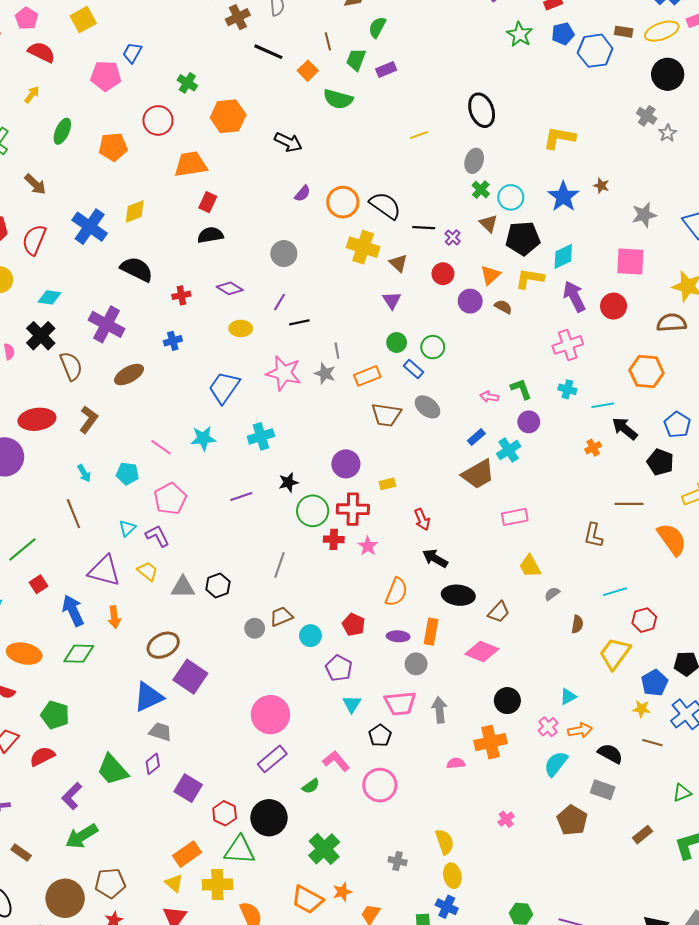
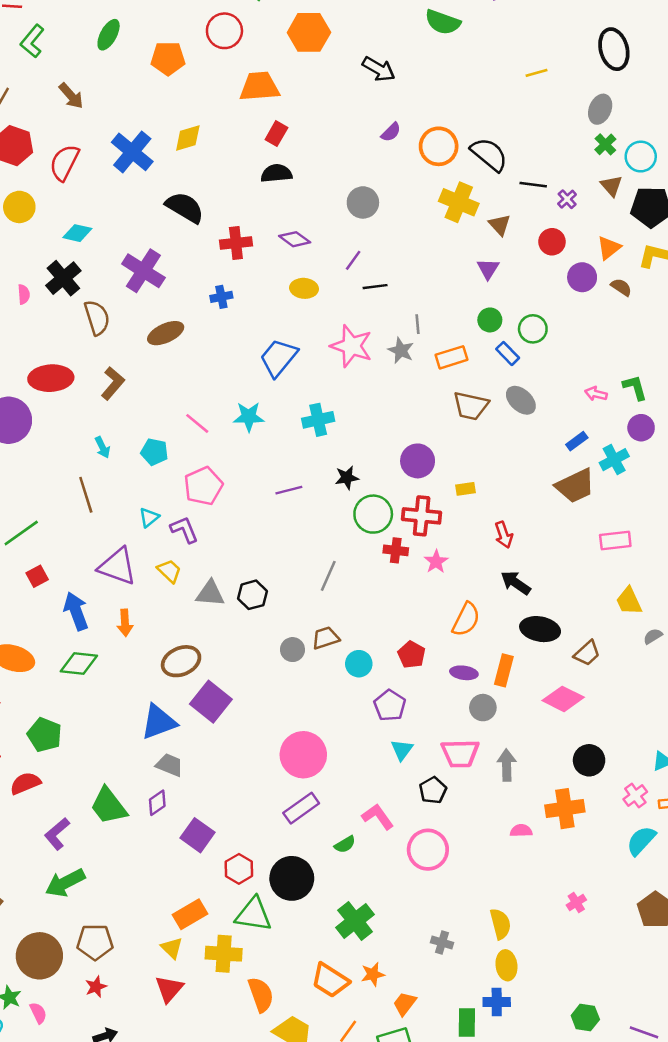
red cross: (181, 295) -> (236, 243), size x1.4
blue cross: (447, 907) -> (497, 1002), turned -30

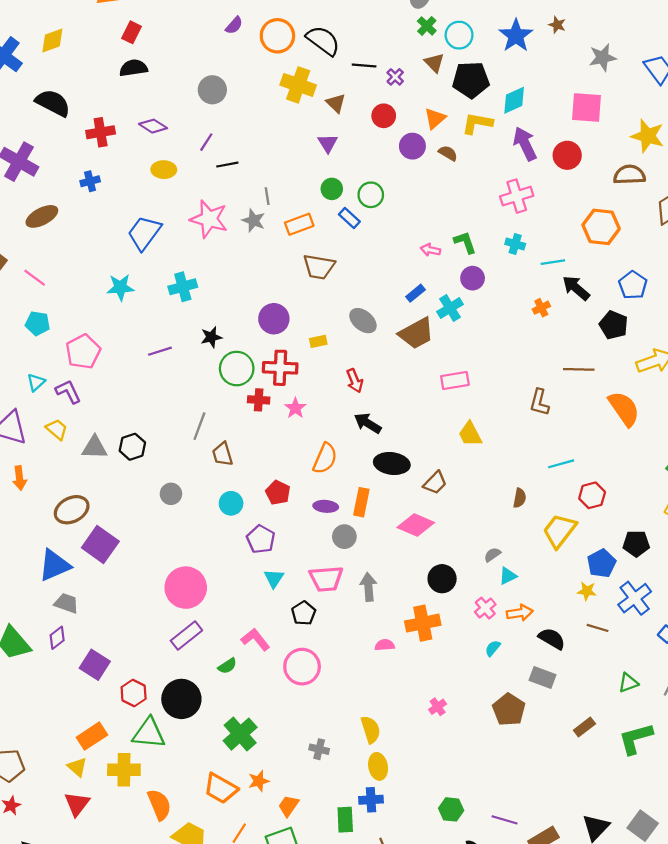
gray ellipse: (521, 400) -> (363, 321), moved
pink line: (197, 423) -> (35, 278), moved
gray semicircle: (653, 636) -> (492, 555), moved
brown trapezoid: (326, 638) -> (223, 454), moved, turned -85
cyan semicircle: (641, 841) -> (493, 648), size x0.6

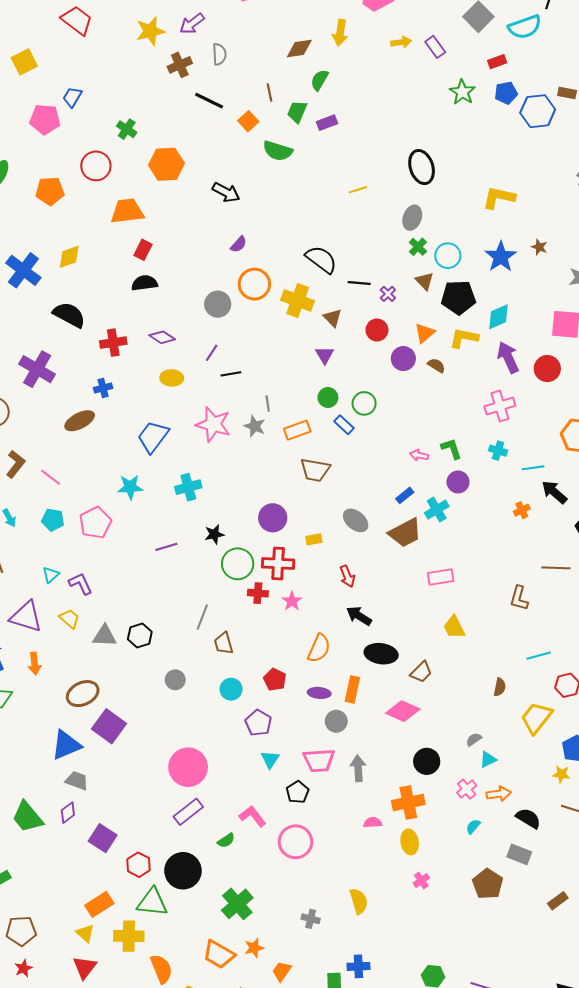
orange circle: (277, 36) -> (254, 284), moved
brown ellipse: (42, 216) -> (80, 421), moved
pink pentagon: (83, 352) -> (95, 523), moved
yellow ellipse: (378, 766) -> (410, 842), moved

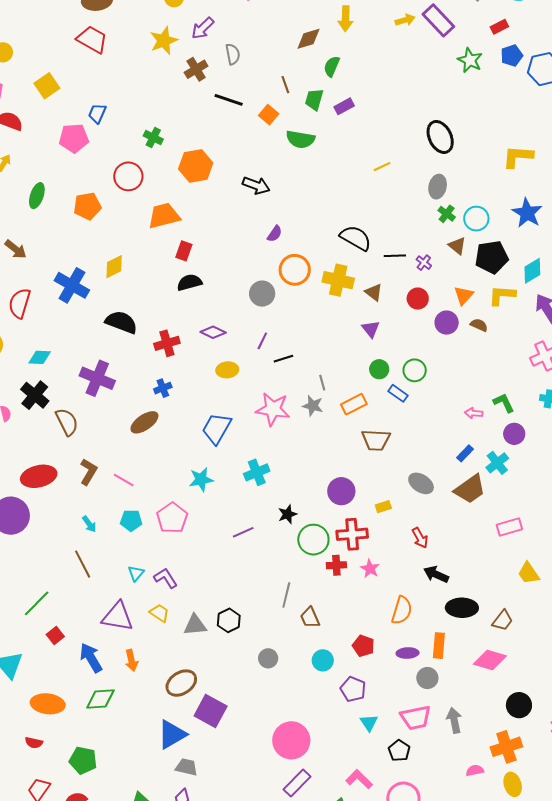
purple rectangle: (435, 47) -> (438, 20), size x1.5

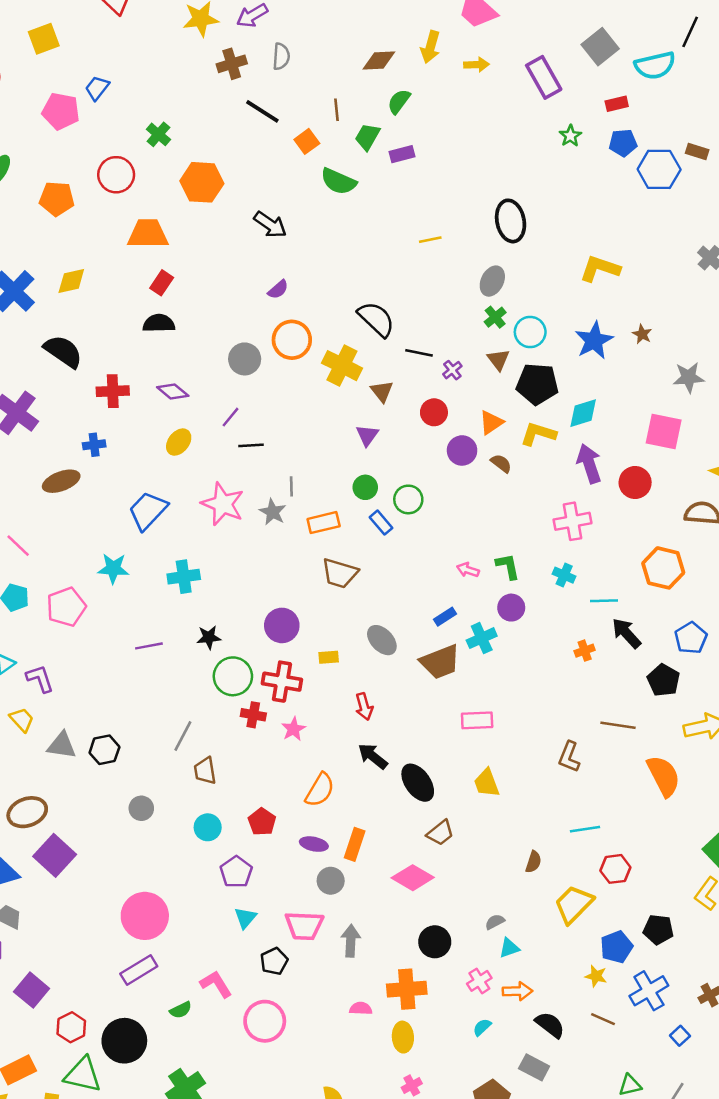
yellow arrow: (405, 20) -> (477, 65), moved
green star: (470, 60) -> (570, 136), size x0.7
yellow ellipse: (227, 370) -> (179, 442), turned -60
black ellipse: (462, 608) -> (418, 783), moved, turned 40

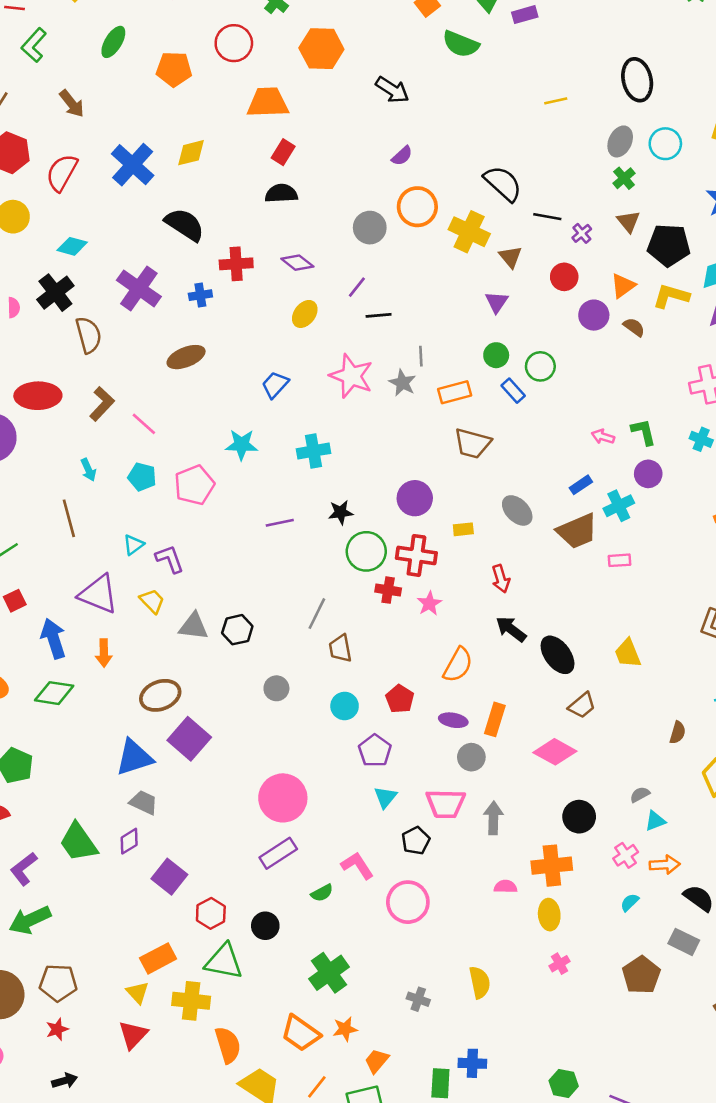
cyan circle: (530, 332) -> (665, 144), moved
blue cross: (94, 445) -> (200, 295), moved
blue trapezoid: (148, 511) -> (275, 385), size x0.7
pink rectangle: (477, 720) -> (619, 560), moved, size x0.7
black circle: (124, 1041) -> (265, 926), size x0.6

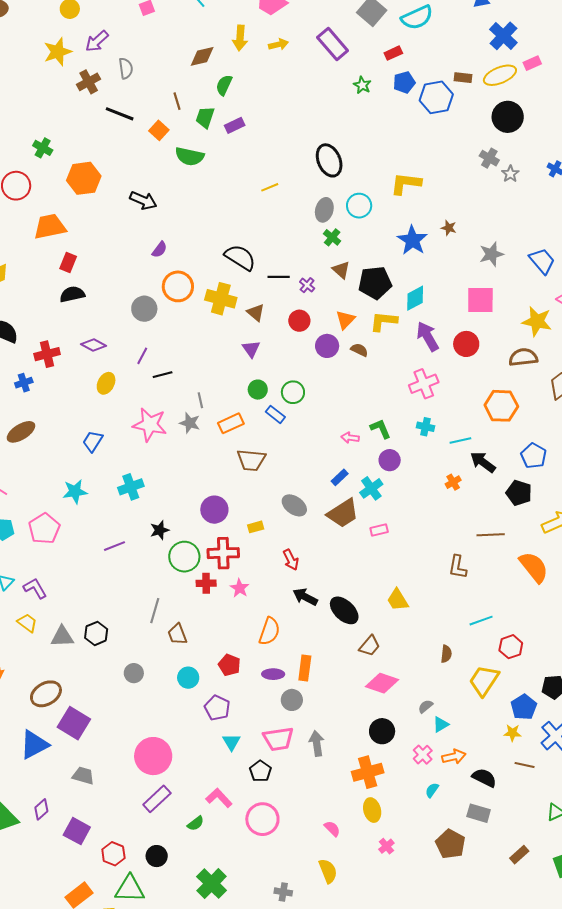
pink diamond: (555, 752) -> (382, 683), moved
gray trapezoid: (144, 803) -> (83, 776), moved
pink semicircle: (506, 887) -> (332, 829), moved, turned 54

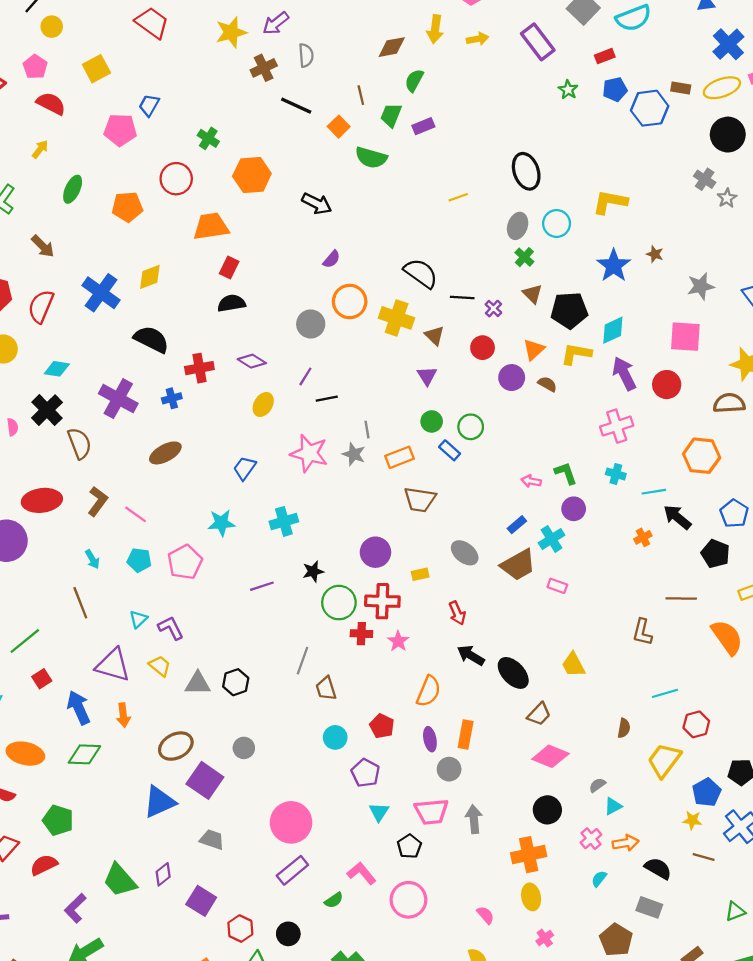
pink rectangle: (379, 530) -> (557, 586), turned 30
gray circle: (134, 673) -> (244, 748), moved
purple ellipse: (273, 674) -> (430, 739), turned 75

